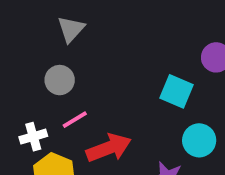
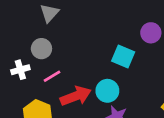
white cross: (33, 137) -> (20, 70), moved
cyan circle: (199, 140) -> (107, 91), moved

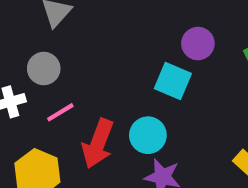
purple circle: (151, 33) -> (198, 44), moved
red arrow: (76, 96) -> (98, 144), turned 132

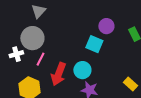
gray circle: (44, 69) -> (32, 38), size x1.5
pink line: (60, 112) -> (40, 59), turned -32

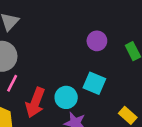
cyan square: (94, 44) -> (94, 83), moved

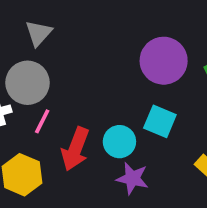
purple circle: (97, 41) -> (164, 61), size x1.6

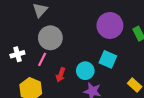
gray circle: (28, 83) -> (50, 38), moved
red arrow: (75, 149) -> (61, 75), size x0.6

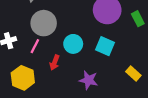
cyan circle: (85, 71) -> (73, 44), moved

